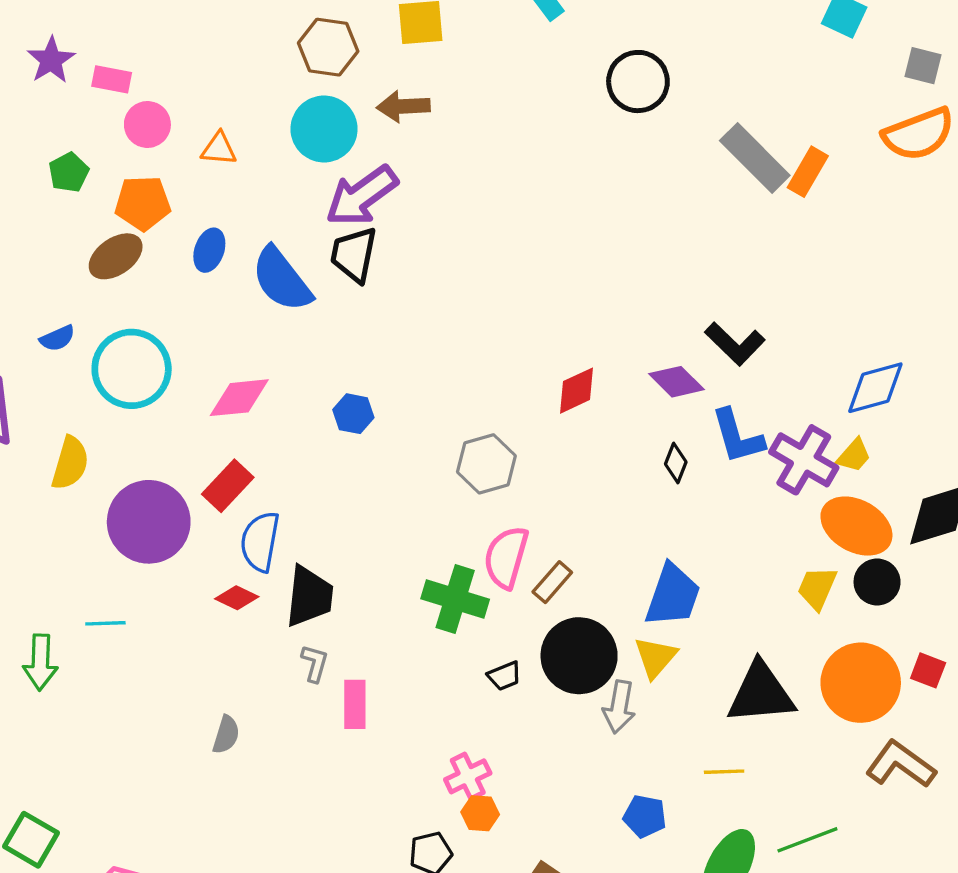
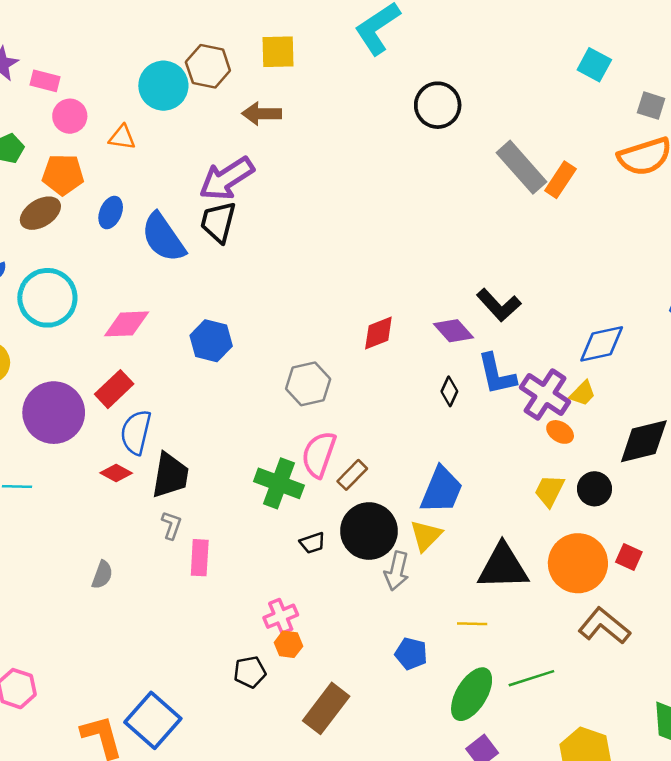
cyan circle: (324, 129) -> (163, 86), moved
blue hexagon: (353, 414) -> (211, 341), size x1.4
orange ellipse: (856, 526) -> (560, 432), moved, size x0.5

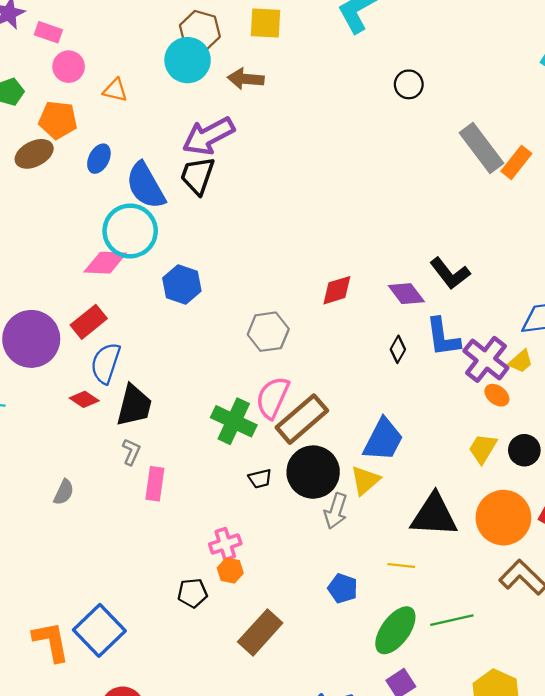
cyan circle: (163, 86) -> (188, 60), moved
black circle: (438, 105) -> (409, 84), size x0.7
cyan circle: (47, 298) -> (130, 231), moved
brown rectangle: (352, 475) -> (302, 419), size x1.8

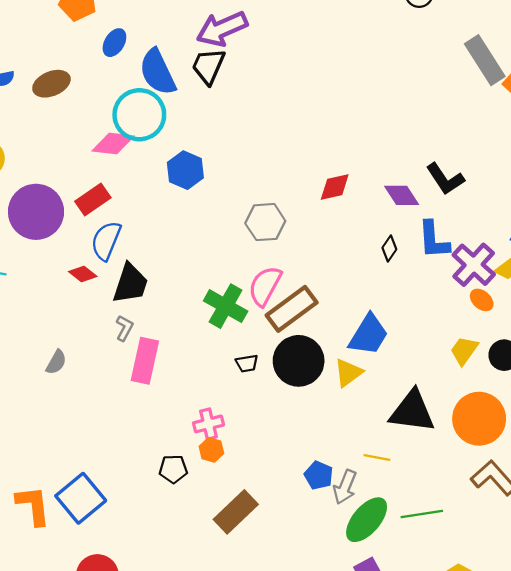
brown ellipse: (34, 154) -> (51, 84), moved
pink rectangle: (155, 484) -> (145, 361), size x1.4
gray arrow: (336, 511) -> (345, 487), moved

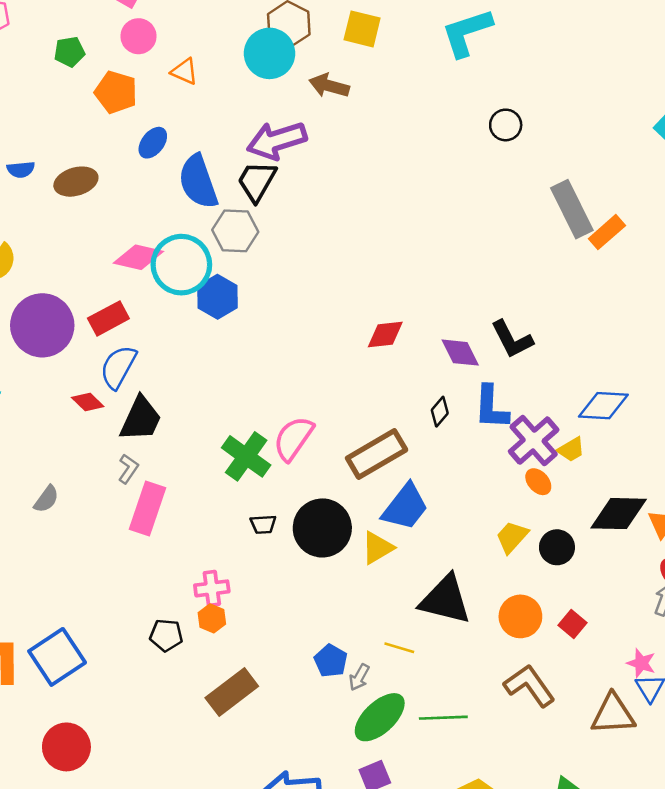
cyan circle: (139, 115) -> (181, 265), moved
gray hexagon: (265, 222) -> (235, 231), moved
brown rectangle: (292, 309) -> (377, 454), moved
orange circle: (479, 419) -> (520, 616), size x0.7
gray arrow: (345, 487) -> (359, 677), size x0.7

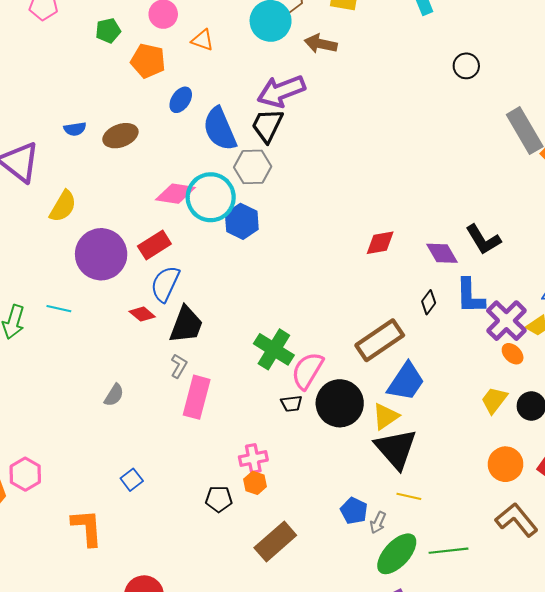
pink semicircle: (293, 439) -> (307, 371), moved
black triangle: (445, 600) -> (396, 449), moved, turned 39
blue square: (57, 657) -> (132, 480), moved, size x0.5

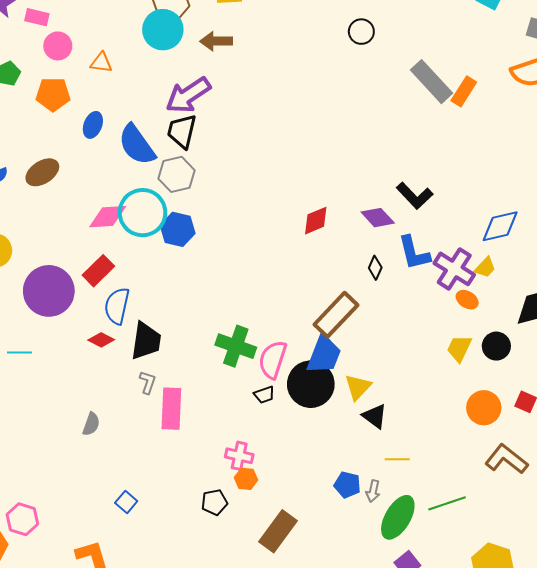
blue trapezoid: (406, 382) -> (324, 355), moved
black triangle: (396, 449) -> (375, 416), size x0.6
pink cross: (253, 458) -> (239, 456), turned 36

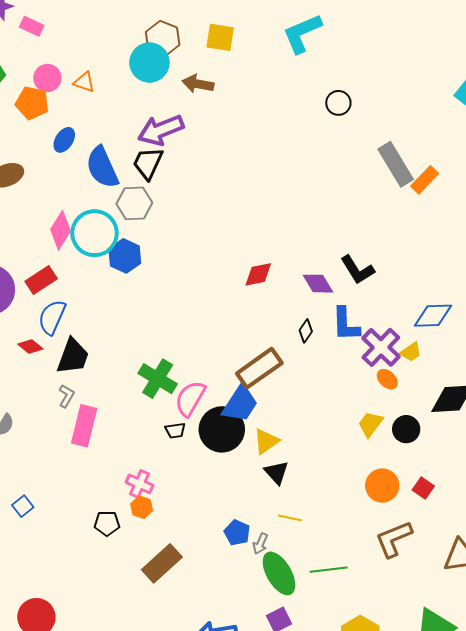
pink circle: (58, 46) -> (47, 78), moved
pink diamond: (108, 217) -> (61, 230), turned -66
brown L-shape: (506, 459) -> (394, 539), turned -72
green ellipse: (398, 517) -> (279, 573), turned -72

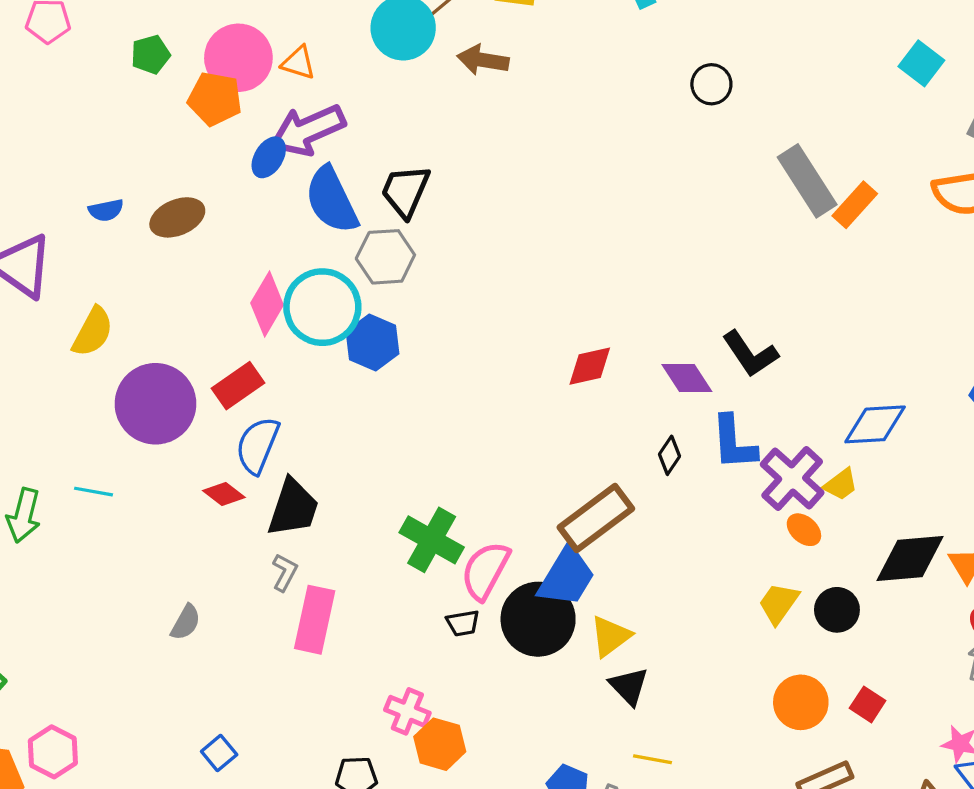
pink circle: (47, 78) -> (238, 58), size x1.5
purple arrow: (161, 130) -> (308, 130), moved
orange hexagon: (142, 507) -> (440, 744), moved, size x1.4

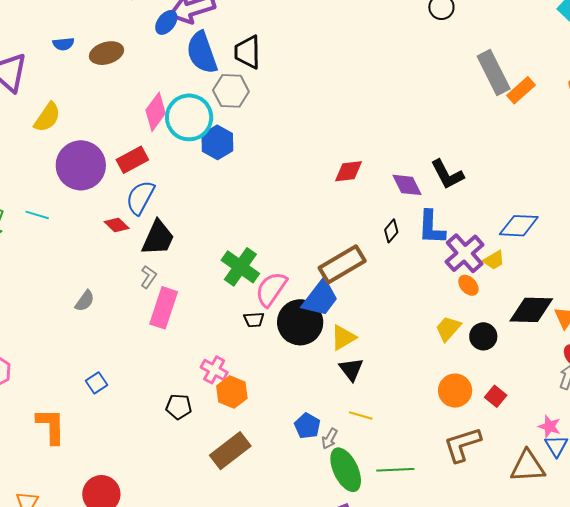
black trapezoid: (405, 191) -> (248, 52), turned -30

